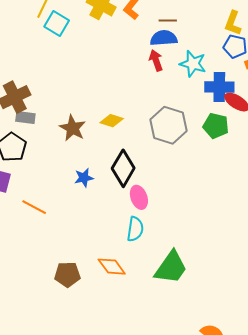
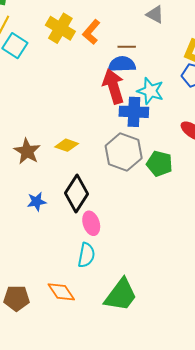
red arrow: (156, 60) -> (113, 86), size x1.6
blue cross: (219, 87) -> (134, 112), moved
green pentagon: (216, 126) -> (159, 164), moved

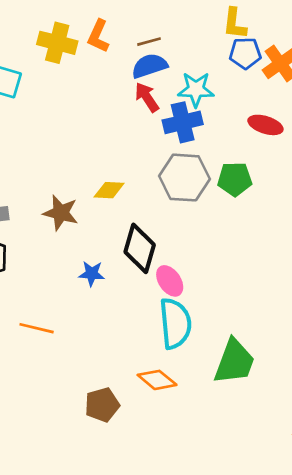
red arrow: (113, 86) -> (147, 97), size x0.7
blue star: (37, 202) -> (92, 274), turned 30
cyan semicircle: (86, 255) -> (175, 323), size x1.5

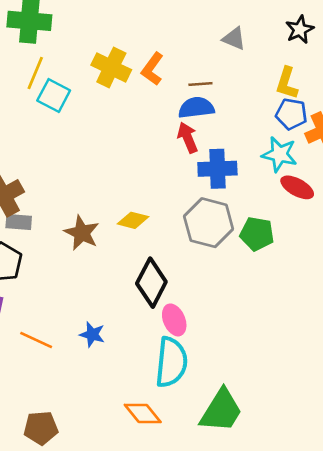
cyan star: (196, 89) -> (279, 154), moved
blue star: (92, 274) -> (92, 334), moved
brown pentagon: (102, 405) -> (41, 428), moved

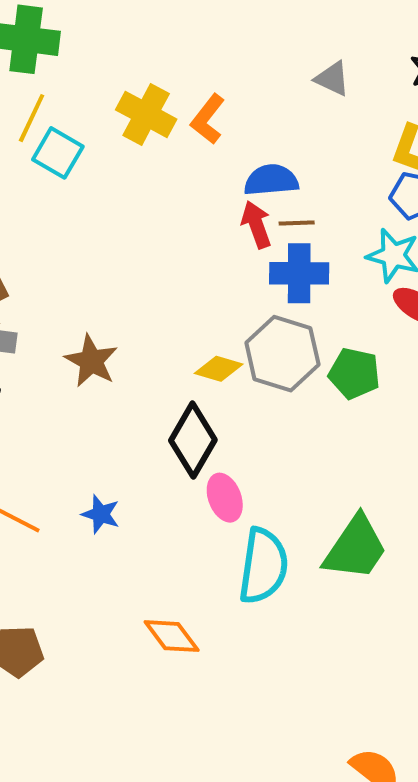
brown line: (200, 84) -> (297, 223), moved
yellow diamond: (133, 220) -> (219, 369), moved
cyan semicircle: (171, 362) -> (263, 566), moved
green trapezoid: (221, 411) -> (355, 548), moved

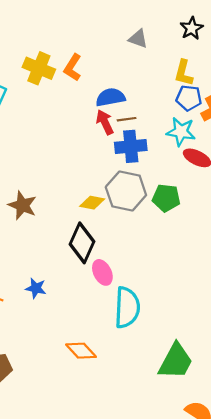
green trapezoid: (355, 548) -> (176, 361), moved

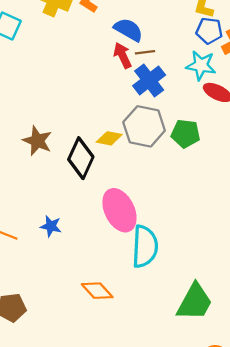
blue semicircle: (110, 97) -> (128, 30), turned 40
blue cross: (131, 146) -> (149, 80), turned -32
black diamond: (82, 243) -> (81, 158), moved
pink ellipse: (102, 272) -> (119, 210), size x1.6

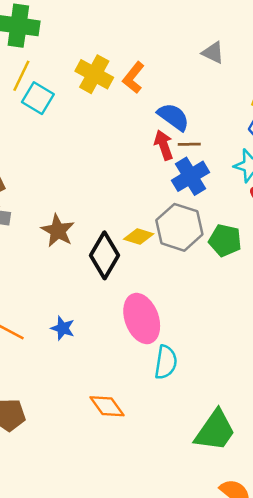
cyan semicircle: (145, 246) -> (166, 362), size x0.7

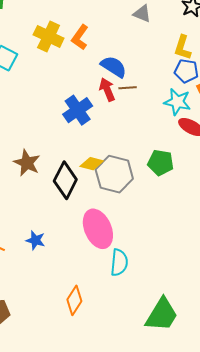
blue cross: (191, 176) -> (78, 110), moved
gray hexagon: (179, 227) -> (114, 174), moved
orange diamond: (107, 406) -> (74, 300), turned 72

